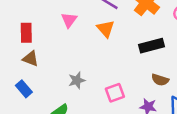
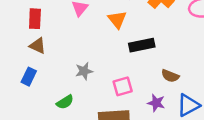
black rectangle: (152, 46) -> (142, 45), moved
blue rectangle: (24, 89) -> (29, 77), turned 63

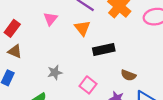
red rectangle: (35, 19) -> (12, 28), turned 35
pink square: (123, 86) -> (88, 85), turned -35

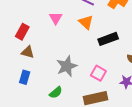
gray star: (55, 72) -> (67, 66), size x1.5

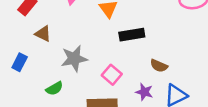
brown triangle: (28, 52) -> (43, 34), moved

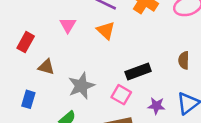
black rectangle: (132, 35) -> (138, 72), moved
brown semicircle: (159, 66) -> (184, 60), moved, turned 78

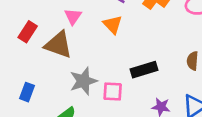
brown triangle: (46, 67) -> (58, 45), moved, size x1.6
pink square: (121, 95) -> (113, 92), moved, turned -30

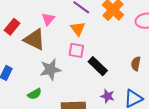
black rectangle: (144, 70) -> (98, 66), turned 54
pink square: (113, 92) -> (76, 50), moved

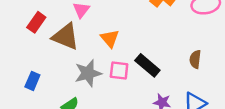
orange triangle: (78, 29) -> (110, 38), moved
pink square: (76, 50) -> (119, 71), moved

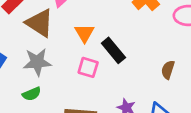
black rectangle: (147, 65) -> (113, 50), moved
gray star: (88, 73) -> (37, 62), moved

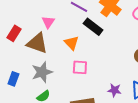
black rectangle: (113, 50) -> (93, 27), moved

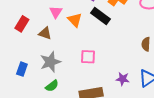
brown triangle: (37, 43) -> (45, 33), size x0.6
orange triangle: (71, 43) -> (75, 20), moved

